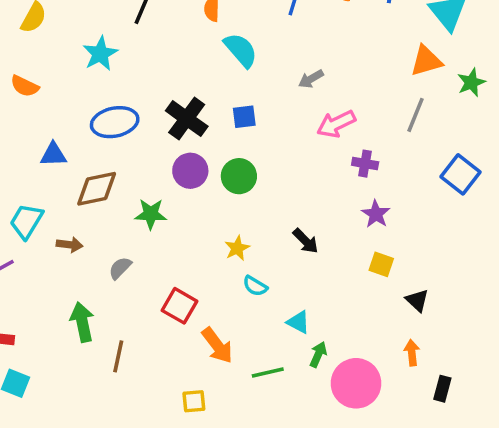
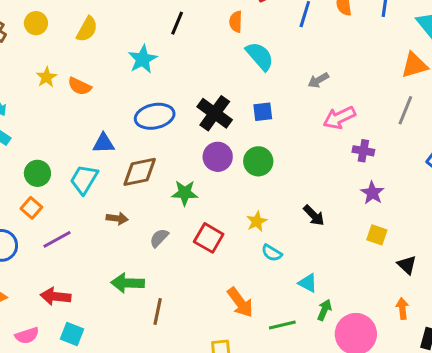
cyan trapezoid: (26, 221) -> (84, 179), moved
red square: (179, 306) -> (209, 238), moved
green arrow: (82, 322) -> (128, 283), turned -76

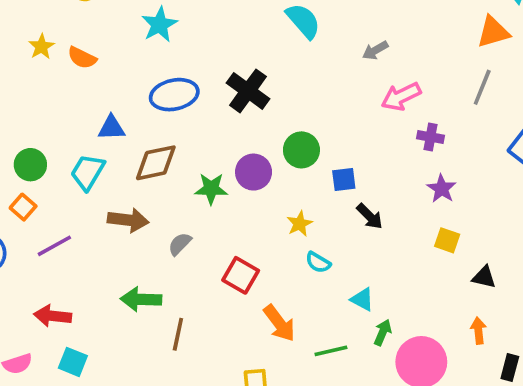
blue square: (263, 112) -> (344, 179), moved
purple circle: (218, 157) -> (254, 172), moved
brown arrow: (117, 218) -> (128, 220), size x1.5
red square: (209, 238) -> (241, 275), moved
black triangle: (407, 265) -> (484, 277), turned -30

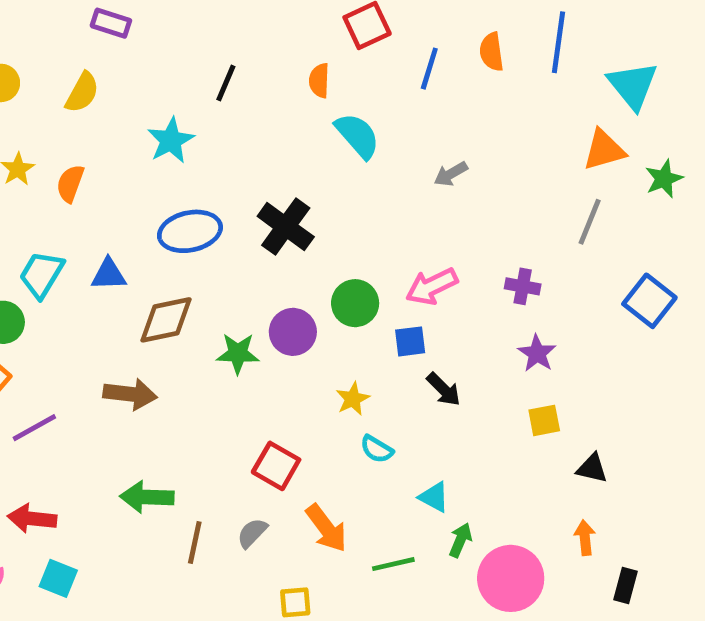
orange semicircle: (82, 58) -> (70, 183), turned 84
pink arrow: (401, 96) -> (432, 286), moved
cyan trapezoid: (88, 172) -> (42, 274), moved
yellow square: (447, 240) -> (544, 420), turned -30
gray semicircle: (180, 244) -> (252, 533), moved

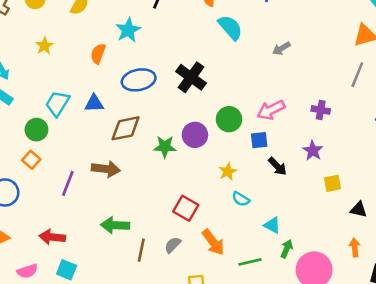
orange semicircle: (70, 183) -> (98, 54), moved
purple star: (537, 353) -> (313, 151), moved
purple line: (34, 428) -> (68, 183), moved, turned -40

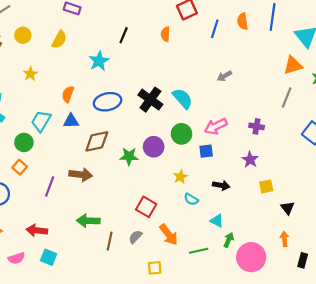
cyan semicircle: (230, 27) -> (183, 99), moved
orange semicircle: (98, 54) -> (68, 94), moved
black arrow: (277, 166) -> (221, 185), moved, turned -35
black triangle: (359, 210) -> (288, 208), turned 40

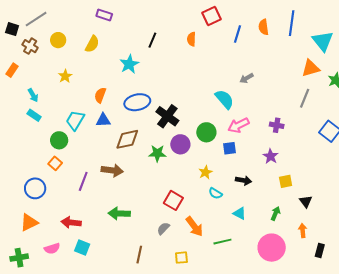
cyan semicircle: (183, 99) -> (224, 99), moved
black cross: (150, 100) -> (167, 116), moved
green arrow: (229, 240) -> (276, 213), moved
brown line: (110, 241) -> (139, 255), moved

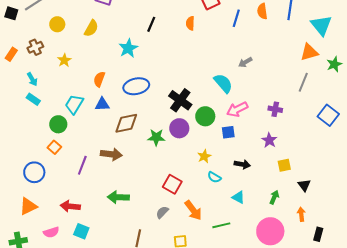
brown cross: (30, 46) -> (35, 47), moved, turned 35
black cross: (167, 116) -> (180, 100), moved

